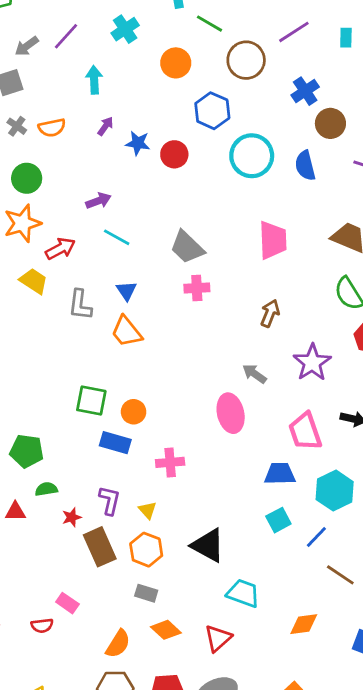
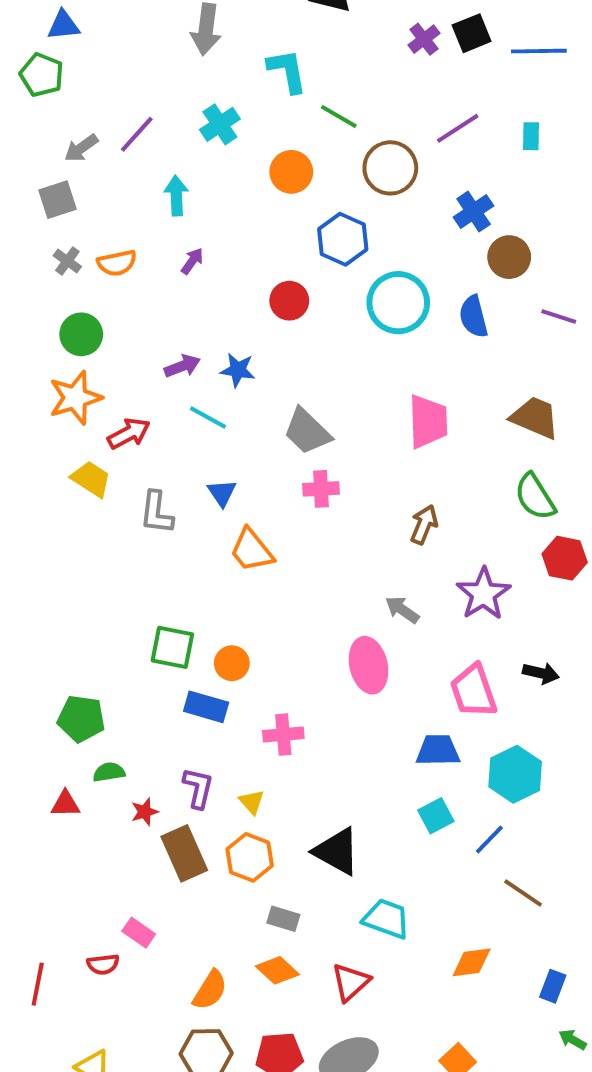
blue star: (138, 143) -> (238, 370), moved
orange trapezoid: (127, 332) -> (252, 550), moved
gray rectangle: (146, 593) -> (283, 919), moved

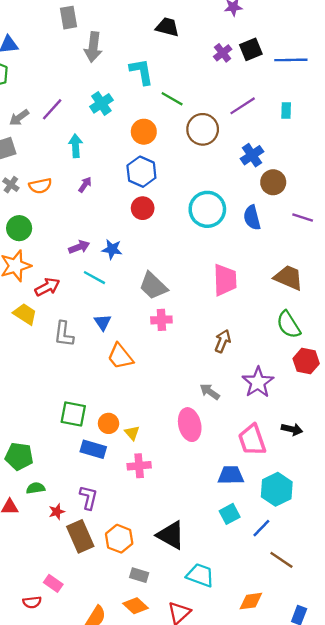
blue hexagon: (343, 239) -> (141, 172), moved
yellow triangle: (252, 802) -> (132, 433), moved

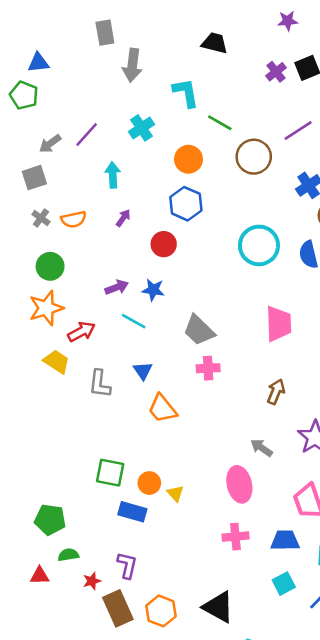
red circle: (143, 208) -> (164, 244), moved
pink cross: (139, 466) -> (235, 537), moved

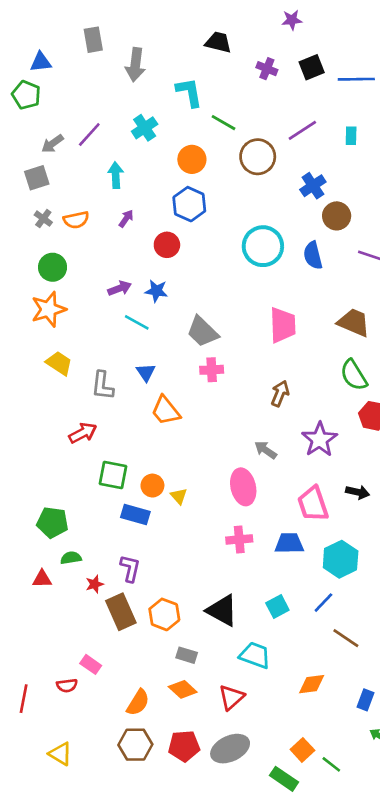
gray rectangle: (105, 33) -> (93, 40), moved
purple cross: (276, 72) -> (267, 69), moved, turned -30
red arrow: (81, 332) -> (83, 433), moved
cyan square: (284, 584) -> (277, 607), moved

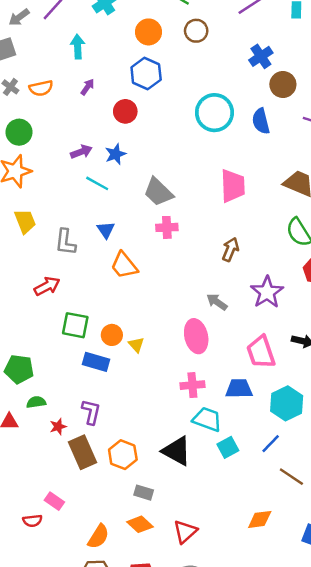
brown circle: (258, 157) -> (196, 31), moved, size x0.7
blue star: (156, 291) -> (116, 154), turned -30
yellow trapezoid: (59, 363) -> (25, 221), turned 35
cyan trapezoid: (255, 655) -> (207, 419), moved

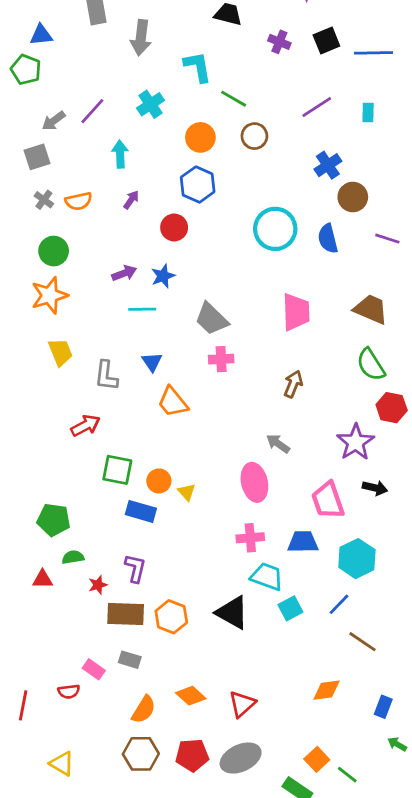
cyan line: (97, 183) -> (142, 309), turned -30
purple star: (267, 292) -> (356, 442), moved
brown rectangle: (83, 452) -> (126, 614), turned -64
gray rectangle: (144, 493) -> (130, 660), moved

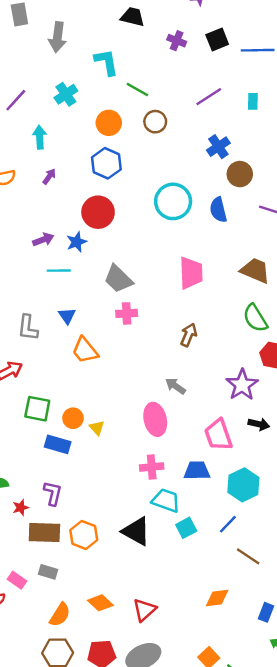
red circle: (174, 227) -> (98, 212), moved, size x1.4

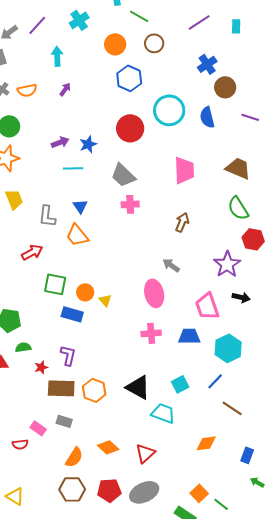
blue hexagon: (106, 163) -> (129, 78), moved
red circle: (98, 212) -> (130, 128), moved
orange trapezoid: (85, 350) -> (77, 235), moved
cyan trapezoid: (166, 500) -> (163, 413), moved

